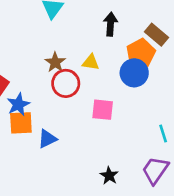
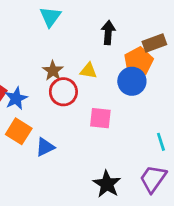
brown rectangle: (157, 35) -> (154, 43), turned -60
blue star: (18, 104) -> (16, 98), moved
orange square: (21, 123) -> (19, 131), turned 35
black star: (109, 176) -> (107, 184), size x1.5

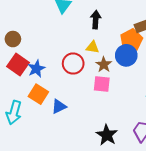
black arrow: (108, 33) -> (96, 20), moved
brown star: (53, 71) -> (104, 65), moved

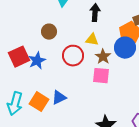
brown circle: (13, 39) -> (49, 32), moved
red square: (18, 65) -> (19, 57), turned 30
orange square: (38, 94) -> (39, 102), moved

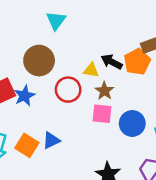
black arrow: (95, 13) -> (112, 62), moved, turned -66
brown circle: (49, 32) -> (39, 61), size x1.6
blue circle: (125, 48) -> (132, 123), moved

